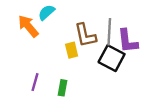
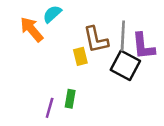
purple line: (35, 82) -> (50, 108), moved

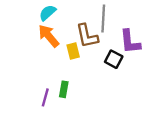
orange arrow: (32, 29) -> (49, 36), moved
gray line: (123, 36) -> (103, 19), moved
black square: (125, 65) -> (114, 59), size x0.7

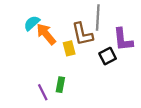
cyan semicircle: (48, 13) -> (32, 23), moved
black square: (114, 59) -> (108, 56), turned 35
purple line: (45, 97) -> (43, 92), turned -42

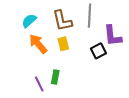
orange arrow: (46, 34) -> (38, 44), moved
brown L-shape: (82, 34) -> (62, 21), moved

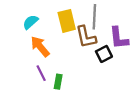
brown L-shape: (62, 21) -> (86, 37), moved
yellow rectangle: (63, 44) -> (67, 21), moved, size x1.5
purple line: (39, 84) -> (41, 73), moved

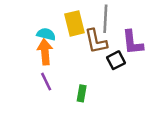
cyan semicircle: (31, 22) -> (46, 34), moved, turned 56
orange arrow: (40, 47) -> (45, 52), turned 35
green rectangle: (58, 82) -> (82, 93), moved

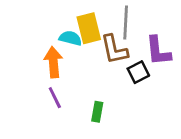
cyan semicircle: (46, 34) -> (70, 38), moved

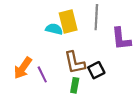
brown L-shape: (114, 49) -> (75, 63), moved
orange arrow: (53, 62) -> (23, 68), moved, turned -140
black square: (138, 72) -> (96, 70), moved

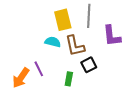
cyan semicircle: (54, 29) -> (53, 42), moved
brown L-shape: (75, 63) -> (75, 46), moved
orange arrow: (23, 68) -> (21, 78), moved

